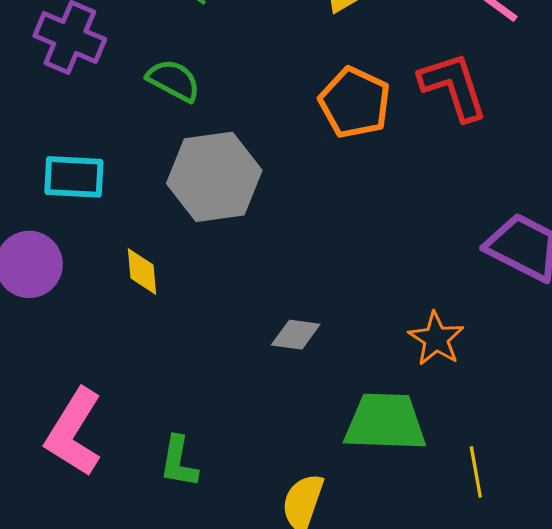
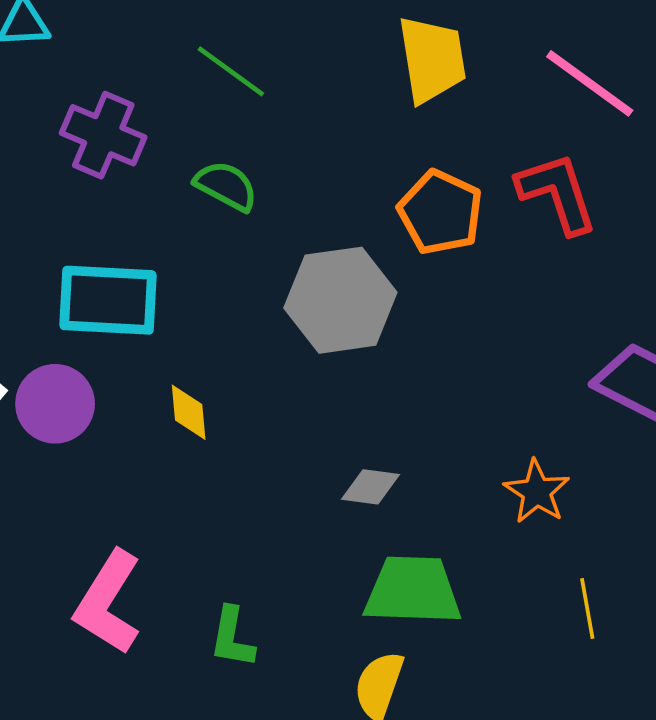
cyan rectangle: (74, 177) -> (108, 300), size x1.4
gray hexagon: (214, 177) -> (340, 300), moved
green trapezoid: (385, 422) -> (413, 590), moved
yellow line: (476, 472) -> (587, 608), moved

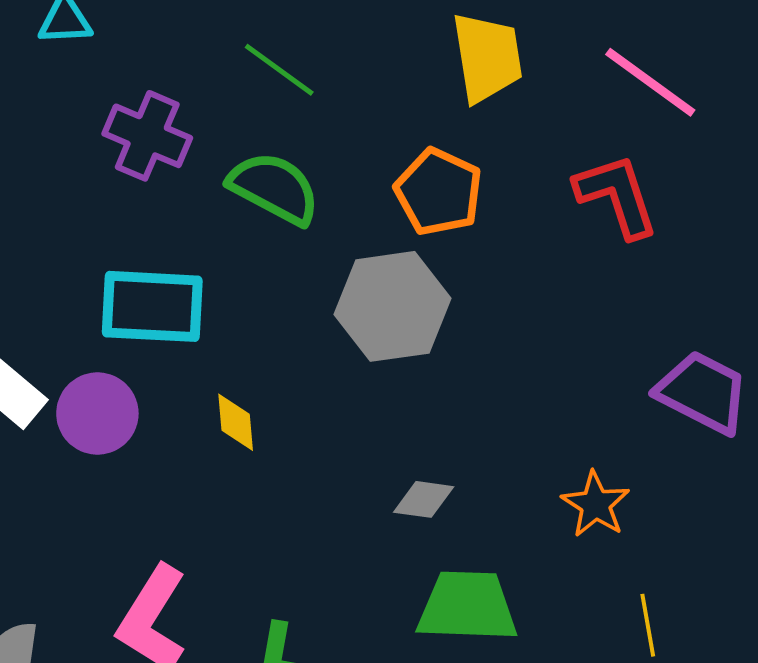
green semicircle: (226, 186) -> (274, 188), size x1.4
orange pentagon: (440, 212) -> (439, 192), moved

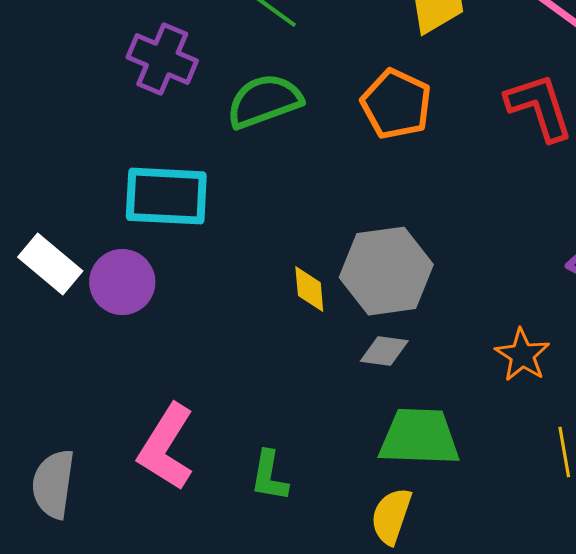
green semicircle: (274, 188) -> (264, 101), turned -48
gray hexagon: (393, 306) -> (386, 271), moved
yellow diamond: (236, 422) -> (309, 289), moved

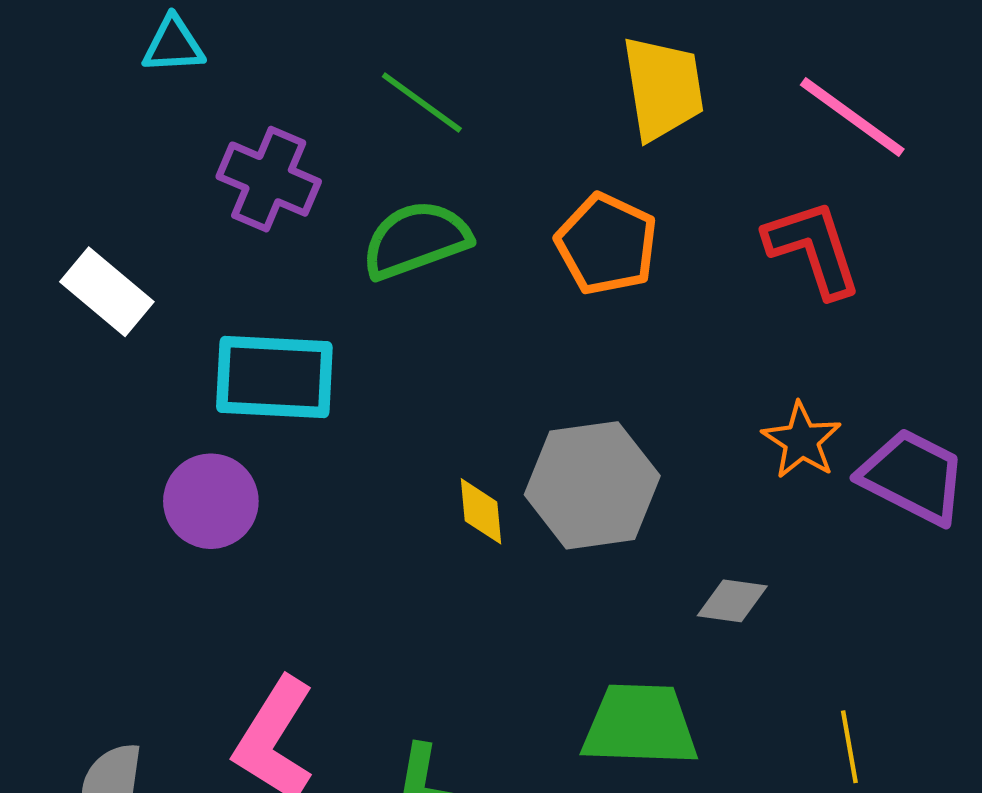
white rectangle: (50, 264) -> (107, 292), moved
gray diamond: (384, 351) -> (732, 601), moved
orange star: (522, 355) -> (802, 441), moved

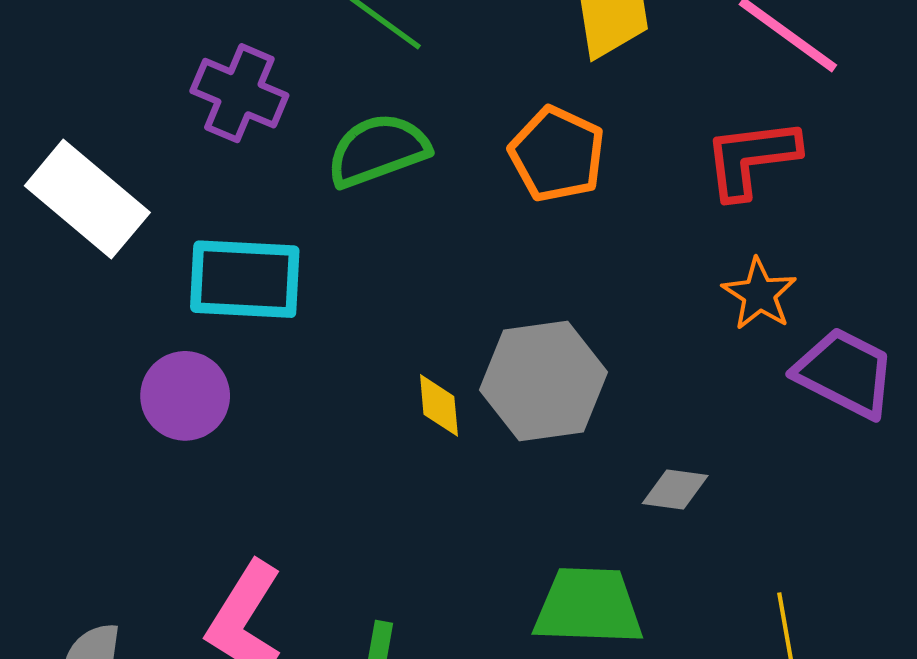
red L-shape: (813, 248) -> (751, 158), turned -79
white rectangle: (107, 292) -> (87, 199), size x1.4
orange star: (802, 441) -> (759, 294), moved

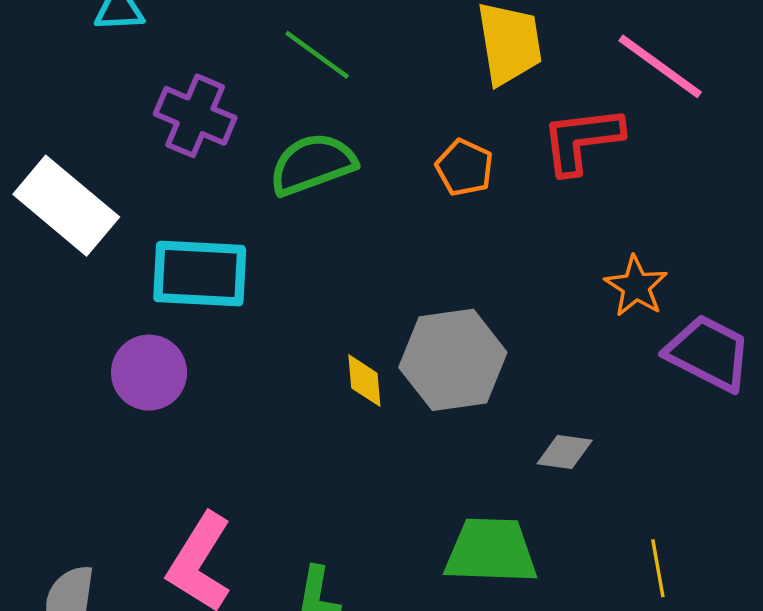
orange pentagon: (557, 154) -> (464, 168), size x0.7
red L-shape: (751, 158) -> (582, 140), moved

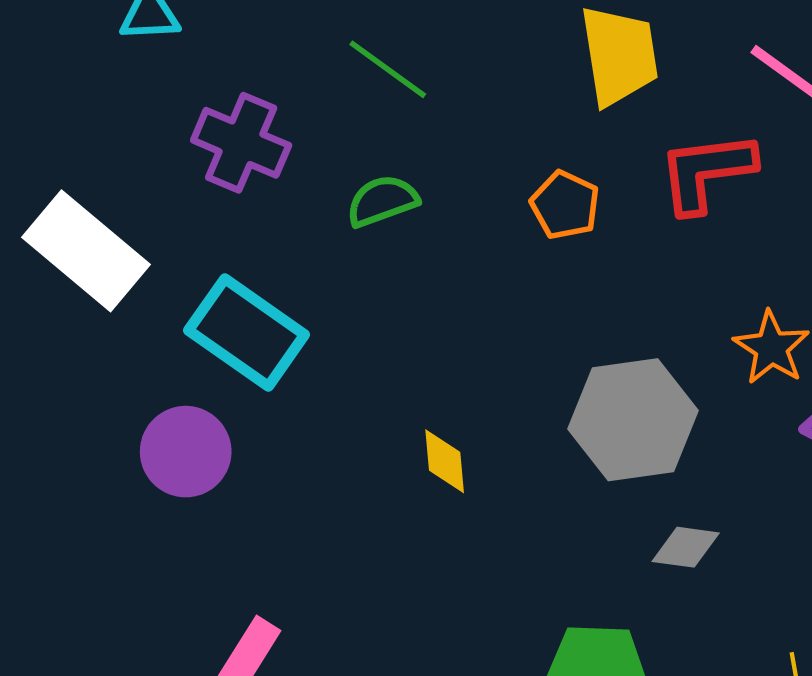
green semicircle: (313, 164) -> (382, 201), size x0.7
cyan rectangle: (200, 274) -> (247, 333), turned 32
gray hexagon: (453, 360) -> (633, 420), moved

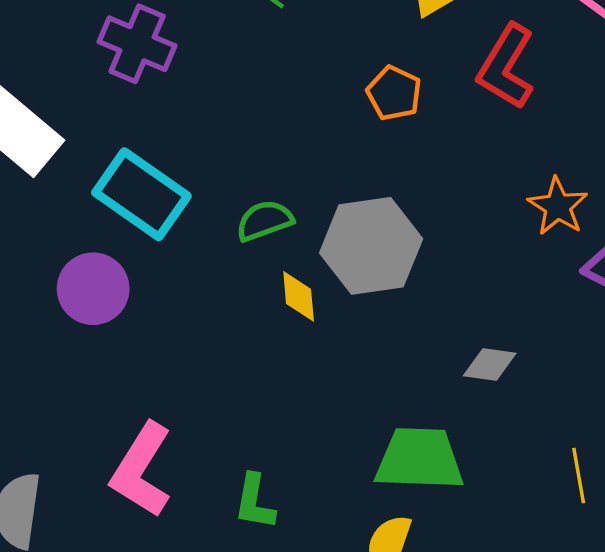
red L-shape: (706, 172) -> (506, 67), turned -52
green semicircle: (382, 201) -> (264, 221), moved
gray hexagon: (633, 420) -> (371, 246), moved

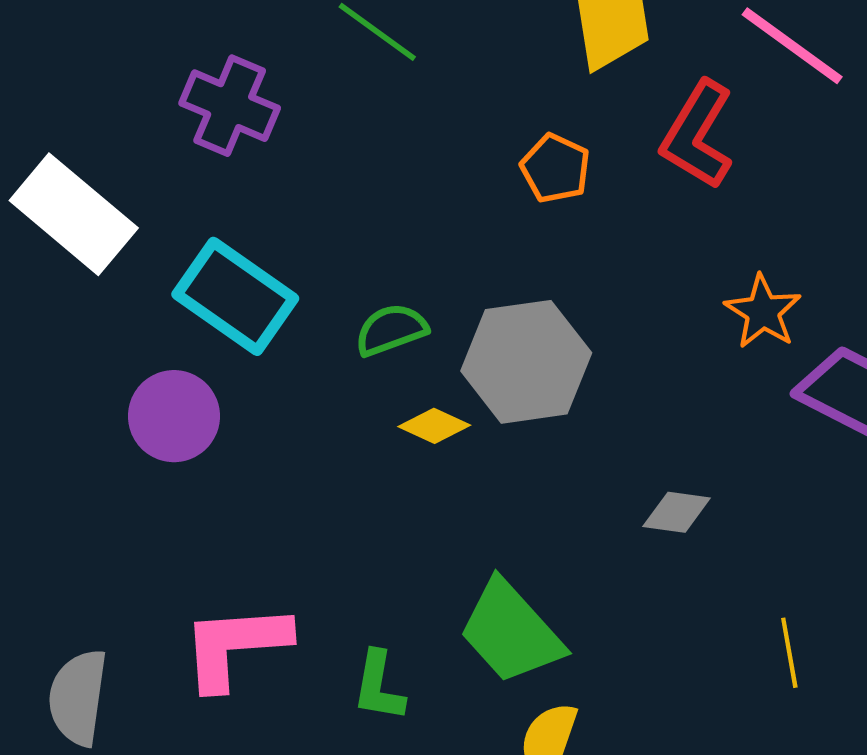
yellow diamond: (299, 296) -> (434, 426), turned -60
green trapezoid: (419, 459) -> (511, 632), moved, turned -134
pink L-shape: (141, 470) -> (235, 646), turned 54

